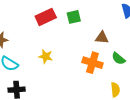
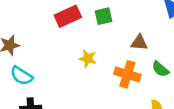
yellow star: (46, 56) -> (88, 59), moved

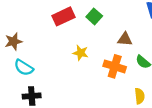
green square: (103, 16) -> (94, 16), turned -35

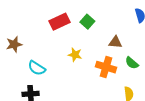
cyan semicircle: (24, 68) -> (37, 68), moved

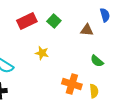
brown triangle: (115, 42) -> (87, 30), moved
orange cross: (106, 67) -> (72, 84), moved

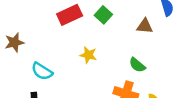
green semicircle: (97, 61) -> (137, 65), moved

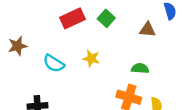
green semicircle: (137, 65) -> (140, 68), turned 144
cyan semicircle: (42, 71) -> (54, 63), moved

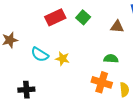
yellow star: (91, 58) -> (62, 59), moved

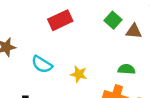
green square: (83, 17) -> (113, 20), moved
yellow star: (62, 59) -> (79, 74), moved

